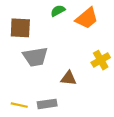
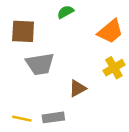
orange trapezoid: (87, 18) -> (110, 31), moved
brown triangle: (69, 78) -> (78, 88), turned -35

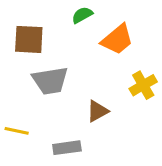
orange trapezoid: (110, 31) -> (117, 39), moved
yellow line: (22, 119) -> (17, 131), moved

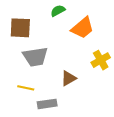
yellow line: (17, 131) -> (26, 88), moved

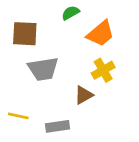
yellow cross: (101, 60) -> (103, 70), moved
yellow line: (26, 88) -> (18, 116), moved

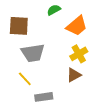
brown triangle: (84, 95) -> (74, 75), moved
yellow line: (18, 116) -> (25, 79), moved, turned 35

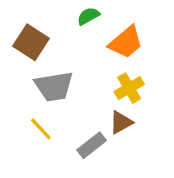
brown square: (19, 26) -> (31, 42), turned 30
gray rectangle: (44, 97) -> (92, 145), moved, turned -30

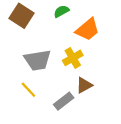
brown square: (31, 42) -> (22, 16), moved
yellow cross: (129, 88) -> (73, 58), moved

